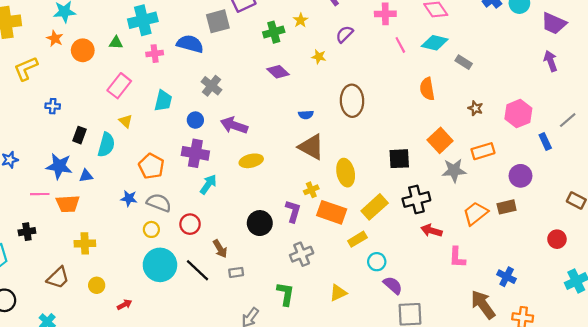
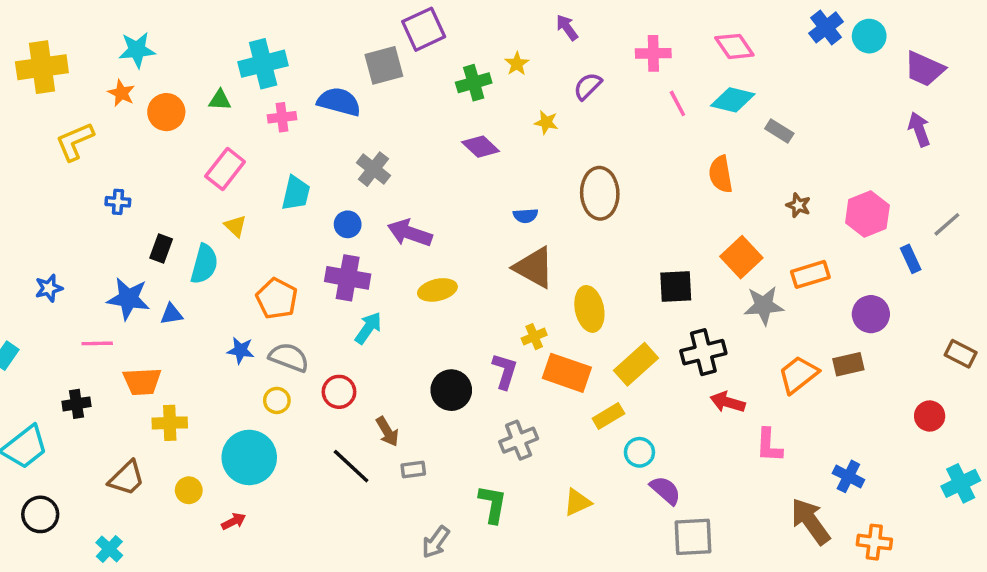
orange trapezoid: (68, 204) -> (142, 381), moved
cyan circle: (160, 265) -> (249, 457), moved

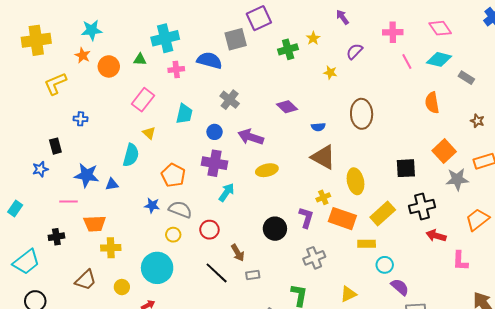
purple diamond: (481, 147) -> (287, 107), moved
black rectangle: (161, 248) -> (55, 146), moved, turned -35
yellow rectangle: (608, 416) -> (367, 244), turned 30

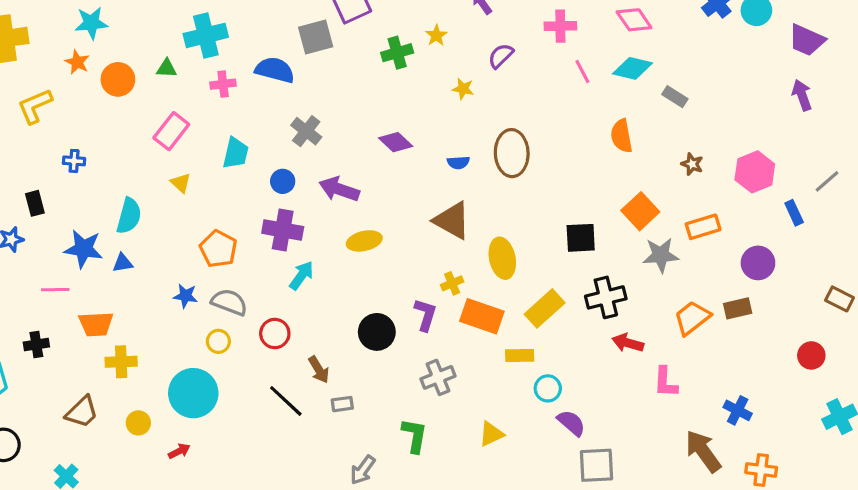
blue semicircle: (318, 127) -> (458, 163), moved
cyan semicircle: (131, 155) -> (129, 216), moved

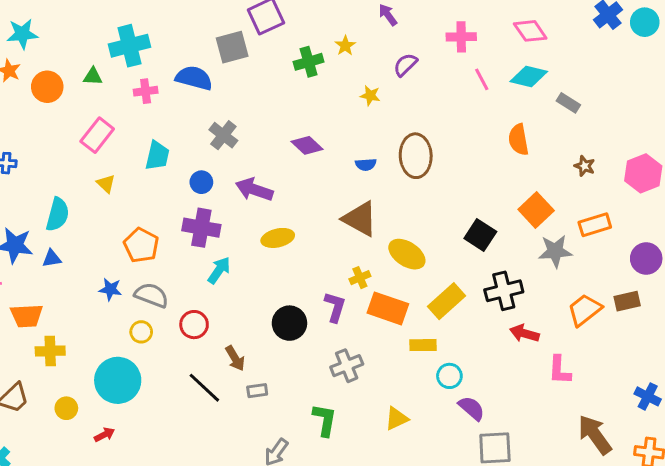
black square: (581, 238) -> (480, 235), turned 36
yellow ellipse: (502, 258) -> (407, 254), turned -45
blue cross: (738, 410) -> (648, 396), moved

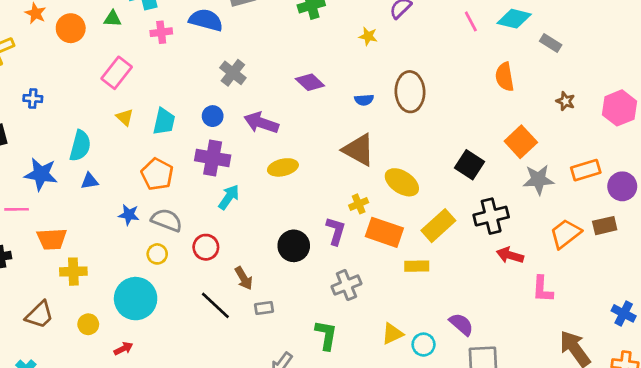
cyan trapezoid: (157, 156) -> (164, 121), moved
orange rectangle: (595, 225) -> (586, 170), moved
blue triangle: (52, 258) -> (90, 181), moved
cyan circle: (449, 376) -> (424, 345), moved

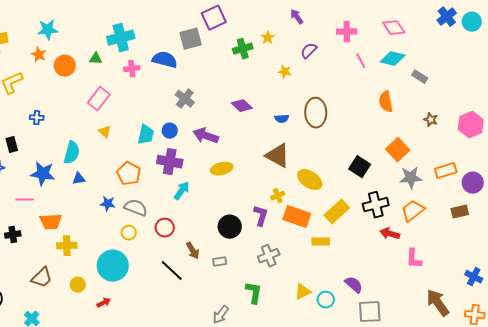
cyan trapezoid: (164, 121) -> (146, 135), moved
orange trapezoid: (565, 234) -> (413, 211), moved
gray rectangle: (264, 308) -> (220, 262), moved

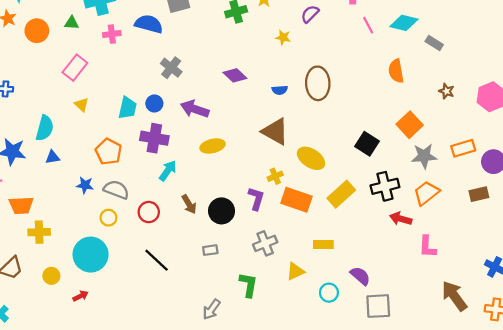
yellow rectangle: (321, 242) -> (323, 244), moved
brown arrow: (193, 251) -> (189, 204), moved
yellow triangle: (303, 292) -> (295, 271), moved

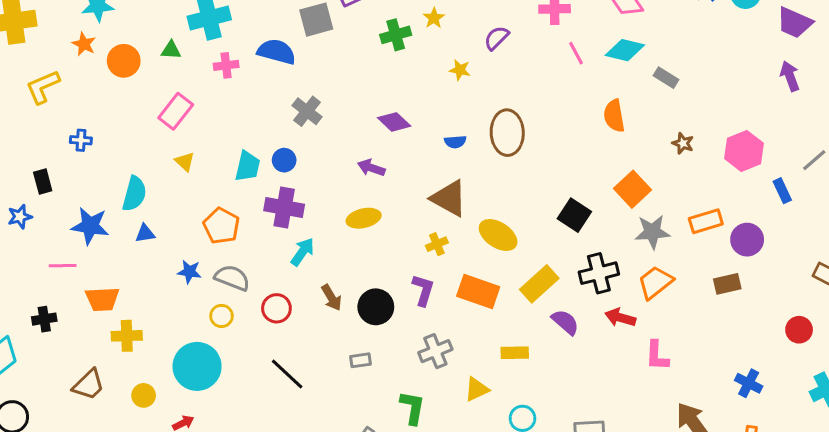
purple arrow: (195, 109) -> (371, 168), moved, size x0.7
yellow cross: (275, 176) -> (437, 244), moved
purple semicircle: (360, 276) -> (565, 322), moved

